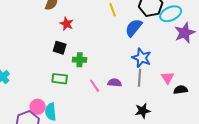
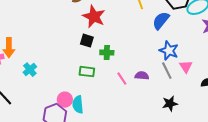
red star: (67, 24) -> (94, 17), size x1.6
gray line: (140, 78) -> (167, 71), turned -30
pink triangle: (168, 78) -> (186, 67), moved

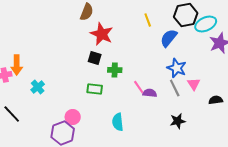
pink line: (122, 79) -> (139, 87), moved
cyan semicircle: (78, 105) -> (118, 122), moved

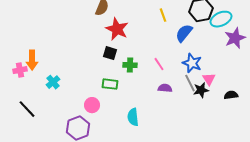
pink line: (139, 87) -> (159, 64), moved
pink circle: (73, 117) -> (92, 105), moved
black star: (178, 121) -> (201, 90), moved

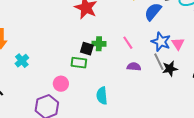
black square: (110, 53) -> (87, 49), moved
pink triangle: (209, 79) -> (178, 44), moved

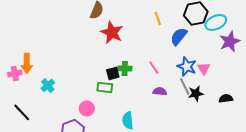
black square: (87, 49) -> (113, 73), turned -32

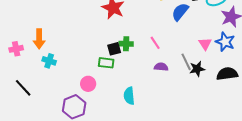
orange arrow: (27, 63) -> (39, 39), moved
blue star: (187, 66) -> (225, 42), moved
cyan cross: (48, 85) -> (49, 61), turned -32
black semicircle: (226, 98) -> (227, 74), size x1.5

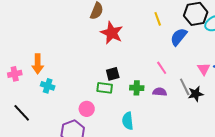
pink line: (155, 43) -> (162, 68), moved
green cross: (126, 44) -> (137, 88), moved

